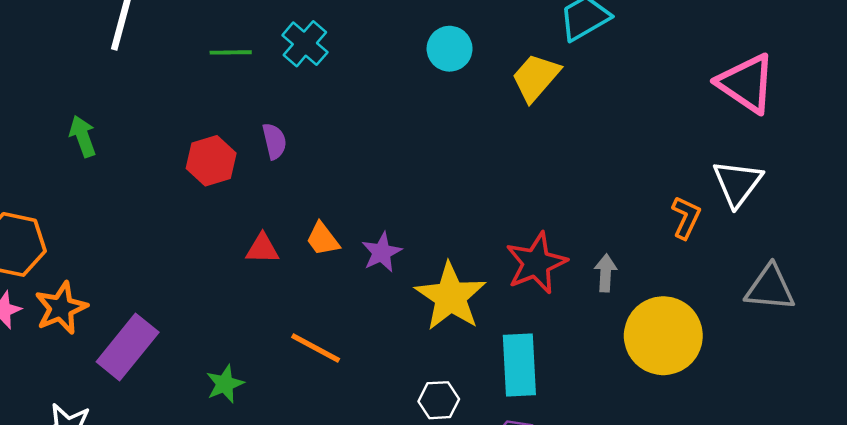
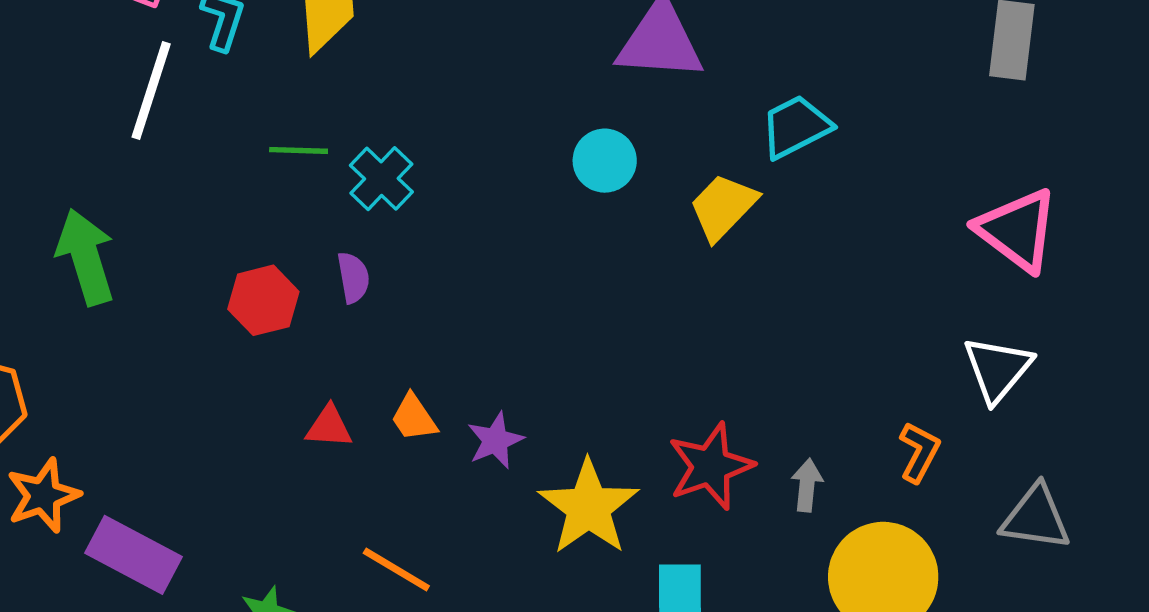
cyan cross: (305, 44) -> (381, 179), moved
green arrow: (83, 136) -> (86, 257), size x1.6
orange L-shape: (686, 217) -> (919, 452), moved
purple rectangle: (128, 347) -> (134, 555), turned 76

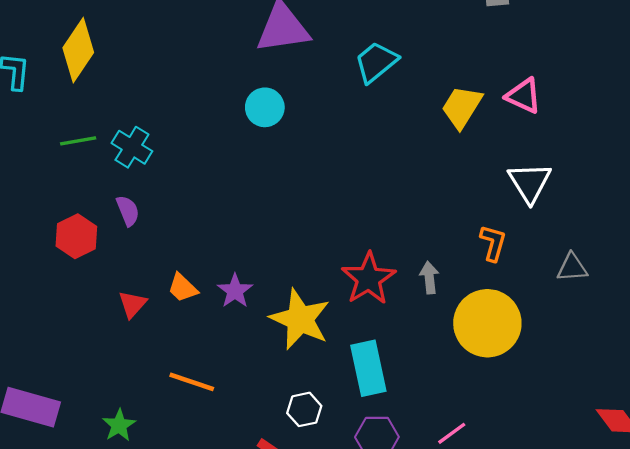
yellow trapezoid: (723, 207) -> (462, 107), moved
pink triangle: (1017, 230) -> (524, 96), size x0.7
red triangle: (329, 427) -> (132, 304), turned -40
gray triangle: (1036, 518) -> (572, 268), size x0.7

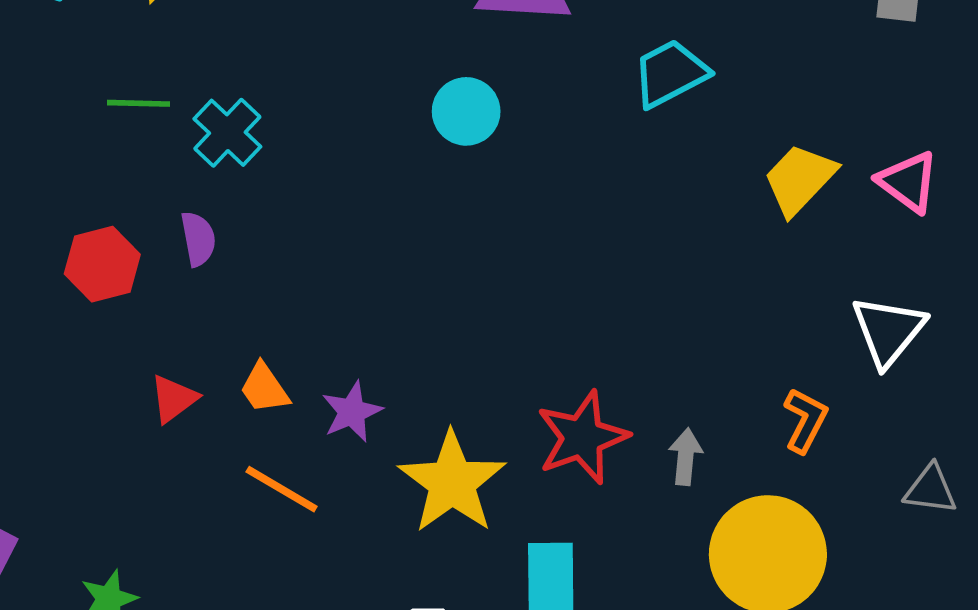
orange line: (192, 382) -> (282, 489), moved

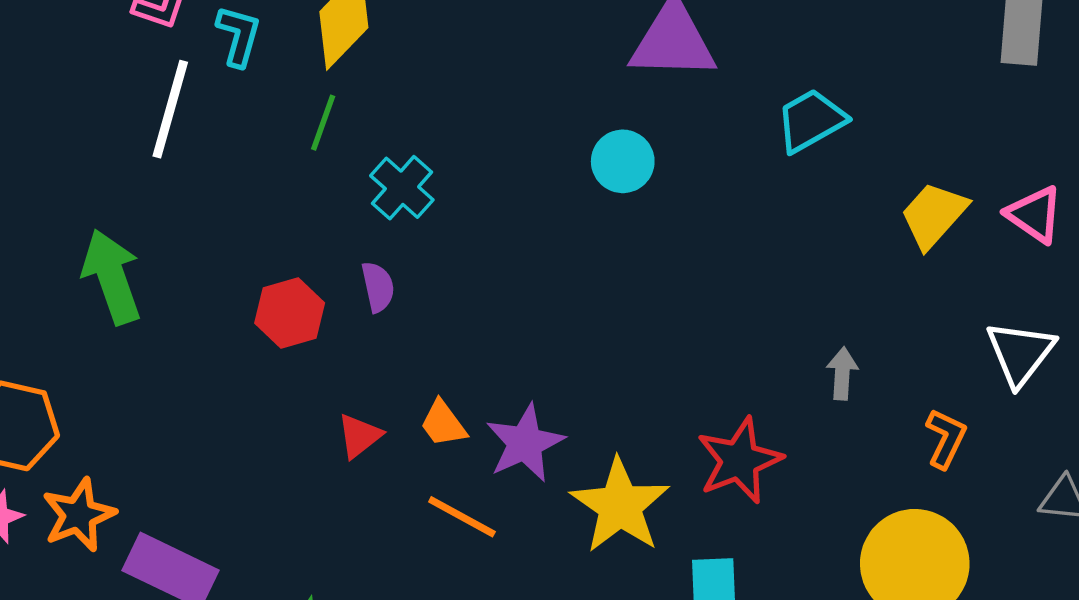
green line: (139, 103) -> (323, 123), moved, turned -70
purple star: (352, 412) -> (525, 443), size x1.4
gray arrow: (685, 457) -> (842, 373), moved

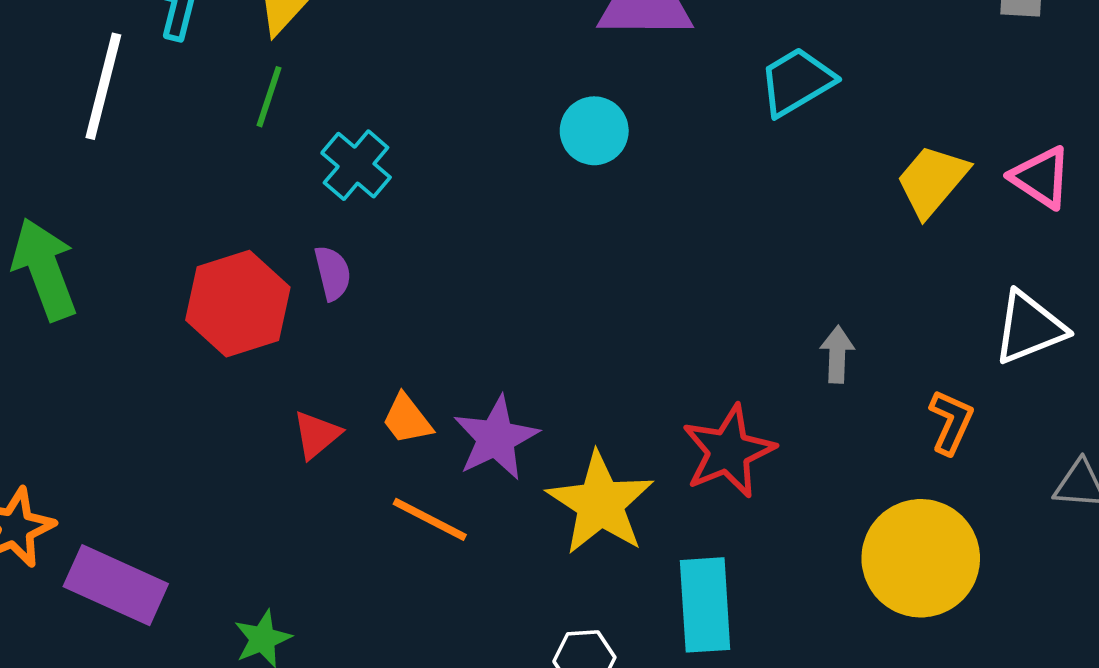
red hexagon: (290, 313) -> (238, 304), size x1.4
white triangle: (1020, 353) -> (1029, 328), turned 32

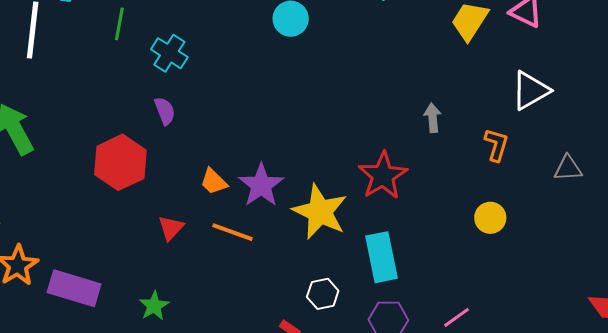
red hexagon: (238, 304) -> (120, 162), moved
red triangle: (317, 435) -> (171, 228), moved
yellow circle: (921, 558) -> (490, 218), size x0.5

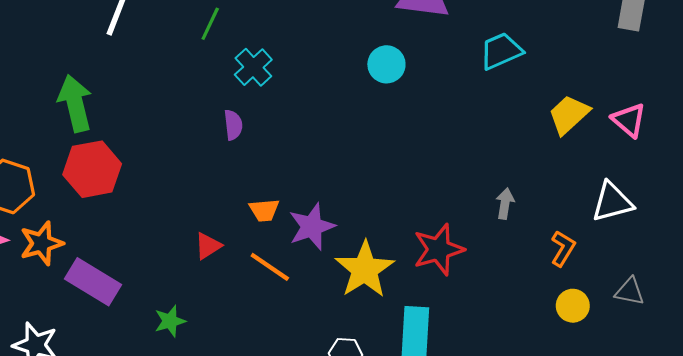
red hexagon: (120, 162) -> (92, 169), moved
orange trapezoid: (214, 182) -> (264, 210), turned -64
yellow circle: (490, 218) -> (573, 306), moved

